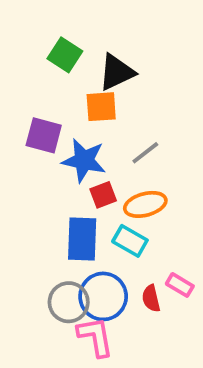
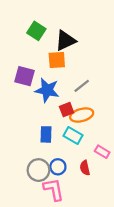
red square: (103, 195) -> (67, 110), moved
blue rectangle: (82, 239) -> (46, 134), size x0.7
pink rectangle: (180, 285) -> (102, 152), moved
blue circle: (103, 296) -> (58, 167), size x0.6

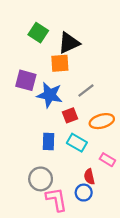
orange ellipse: (82, 115) -> (102, 121), moved
blue circle: (58, 167) -> (84, 193), moved

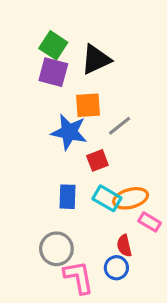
orange square: (60, 63) -> (88, 105), moved
purple square: (26, 80) -> (53, 72), moved
orange ellipse: (102, 121) -> (131, 198), moved

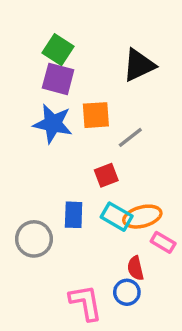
black triangle: (96, 59) -> (139, 65), moved
blue star: (69, 132) -> (53, 124), moved
gray circle: (56, 249) -> (34, 239), moved

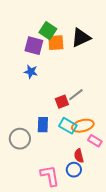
green square: (58, 50) -> (48, 31), moved
orange square: (96, 115) -> (56, 43), moved
blue star: (53, 124) -> (31, 72), size x0.6
gray line: (130, 137) -> (76, 95), moved

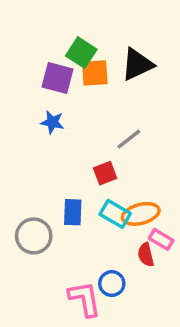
gray line: (76, 95) -> (129, 139), moved
red semicircle: (79, 156) -> (146, 255), moved
blue circle: (74, 170) -> (112, 284), moved

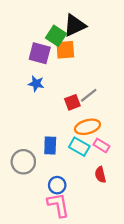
black triangle: (137, 64) -> (75, 25), moved
red square: (105, 173) -> (72, 102), moved
orange ellipse: (141, 214) -> (87, 127), moved
pink rectangle: (161, 239) -> (101, 145), moved
blue circle: (112, 284) -> (57, 185), moved

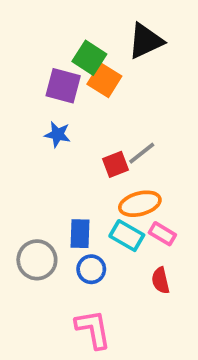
black triangle: (75, 25) -> (146, 41), moved
orange square: (65, 50) -> (104, 80), turned 36
blue circle: (57, 185) -> (91, 269), moved

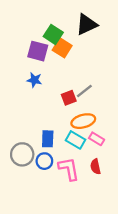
blue circle: (91, 269) -> (44, 161), moved
pink L-shape: (93, 329) -> (69, 169), moved

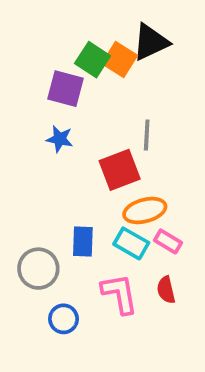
orange square: (62, 48) -> (120, 60), moved
gray line: (84, 91) -> (147, 135), moved, turned -49
red square: (69, 98) -> (120, 170), size x1.5
blue circle: (44, 161) -> (64, 319), moved

